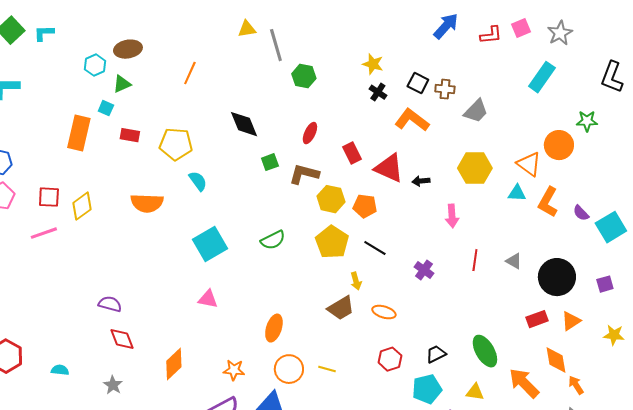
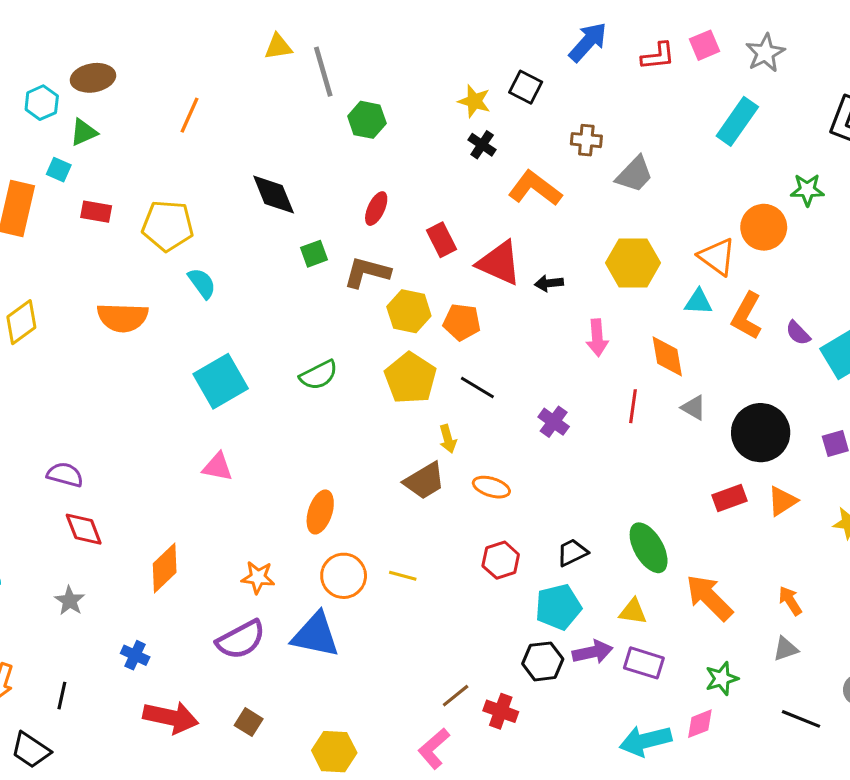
black square: (418, 83) -> (526, 87), moved
orange diamond: (556, 360) -> (667, 356), moved

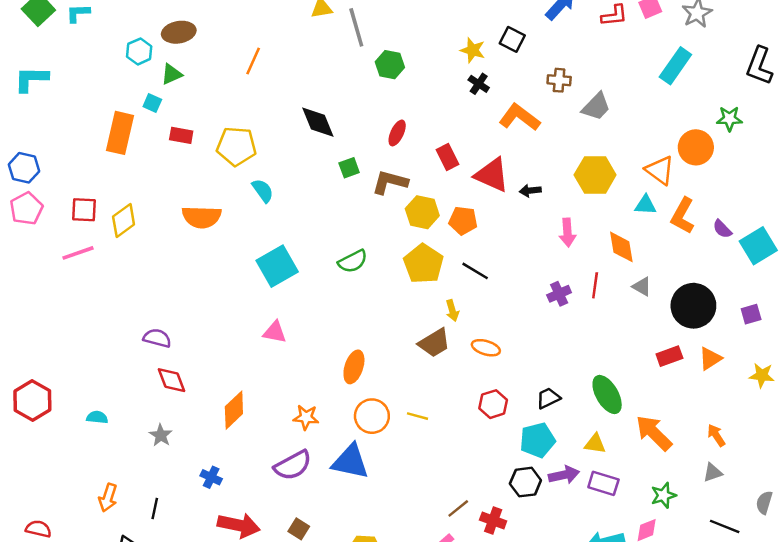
purple cross: (554, 422) -> (559, 294), moved, turned 30

